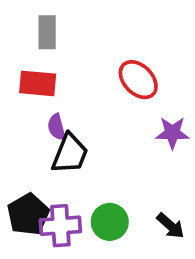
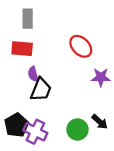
green circle: (110, 222) -> (77, 130), moved
purple cross: (60, 226) -> (35, 132), turned 30
black arrow: (170, 226) -> (100, 122), moved

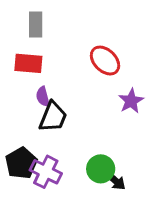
purple star: (101, 77) -> (131, 101), turned -30
black arrow: (100, 122) -> (115, 180), moved

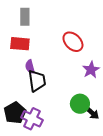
black trapezoid: (53, 117) -> (37, 81), turned -30
green circle: (101, 169) -> (80, 104), moved
black arrow: (115, 180) -> (92, 113), moved

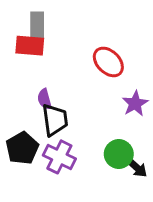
red rectangle: (20, 44) -> (30, 46), moved
black pentagon: (15, 113) -> (22, 148), moved
purple cross: (32, 119) -> (59, 157), moved

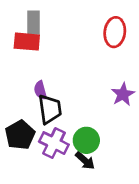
red ellipse: (108, 62) -> (115, 32), moved, turned 52
green circle: (119, 154) -> (86, 140), moved
black arrow: (137, 167) -> (85, 161), moved

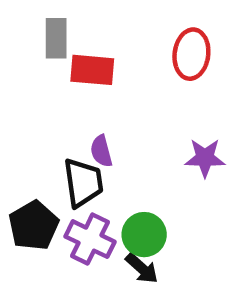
red rectangle: (27, 42) -> (92, 70), moved
purple semicircle: (40, 90) -> (101, 151), moved
purple star: (123, 94) -> (205, 158), turned 30

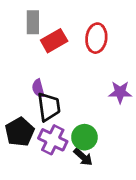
red ellipse: (191, 54) -> (96, 38), moved
red rectangle: (92, 70) -> (54, 41), turned -35
purple semicircle: (101, 151) -> (38, 88), moved

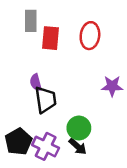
red rectangle: (54, 41) -> (51, 38), turned -55
black pentagon: (20, 132) -> (18, 142), moved
purple cross: (53, 140) -> (46, 146), moved

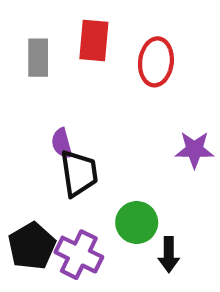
gray rectangle: (31, 21) -> (38, 58), moved
red rectangle: (51, 38) -> (94, 40), moved
black arrow: (78, 146) -> (169, 255), moved, turned 48

